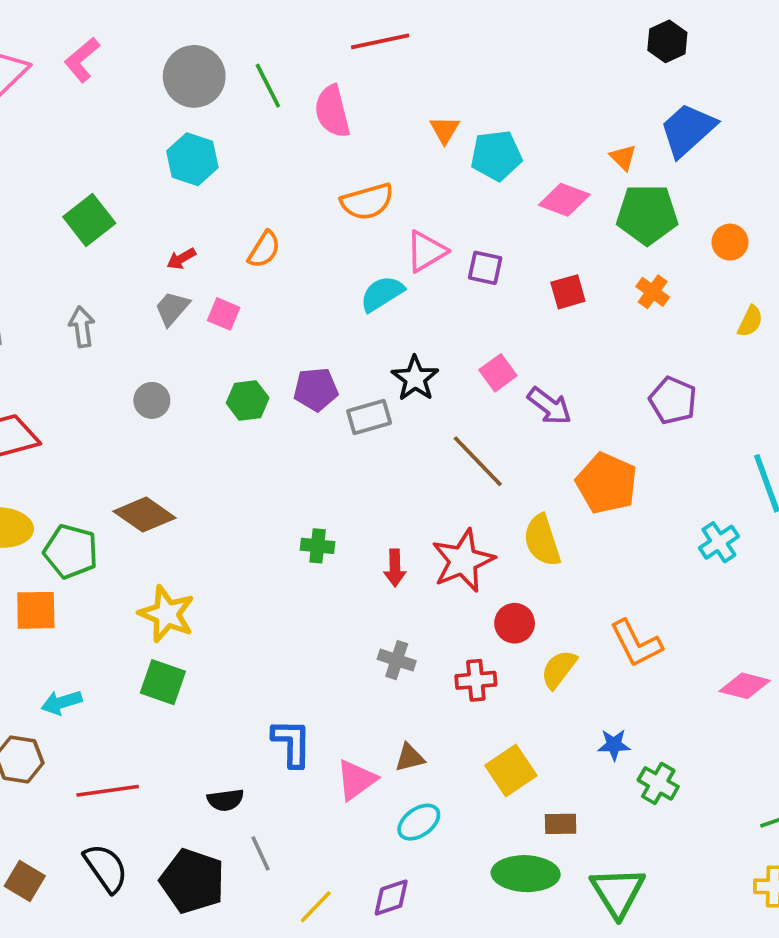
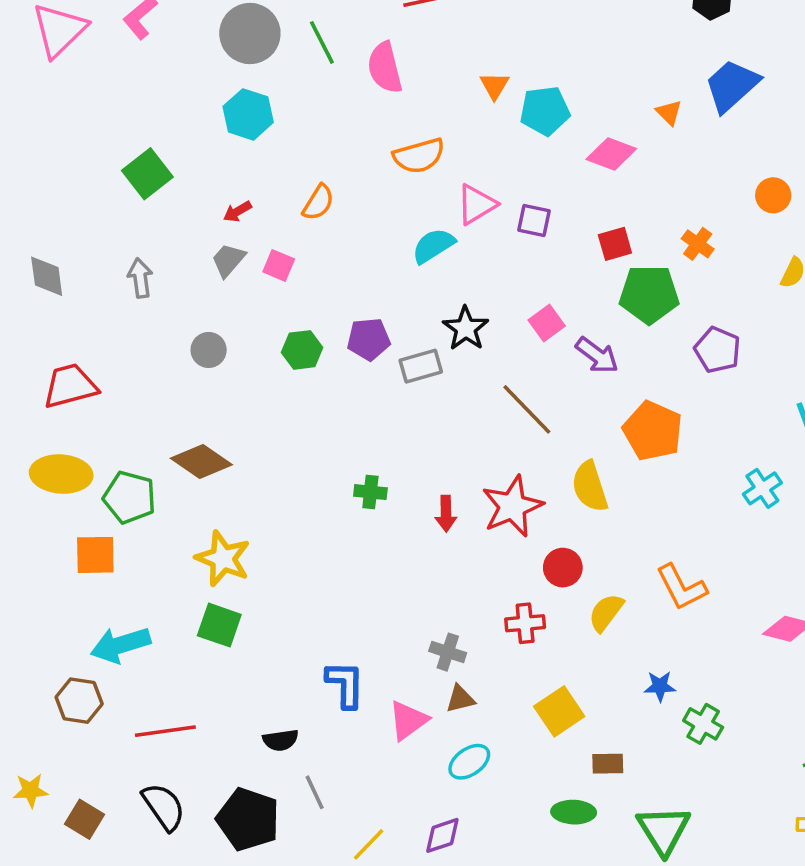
green pentagon: (647, 214) -> (649, 294), moved
gray cross: (397, 660) -> (448, 652), moved
cyan arrow: (62, 702) -> (120, 645), size x1.5
green ellipse: (526, 874) -> (574, 812), size x0.7

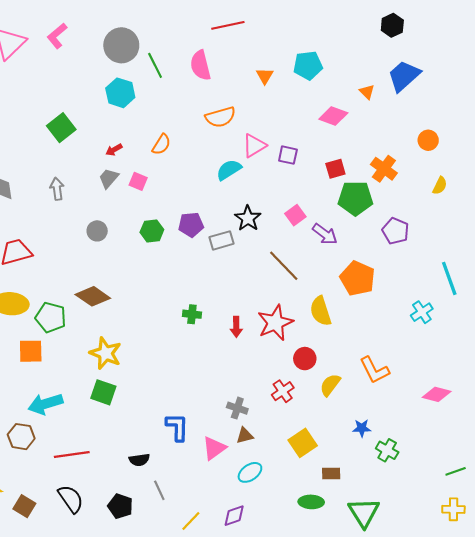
green line: (322, 42) -> (155, 65), moved
cyan pentagon: (545, 111) -> (308, 65), moved
orange cross: (698, 244) -> (384, 169), size x1.4
red cross: (525, 623) -> (283, 391), turned -30
black pentagon: (248, 819) -> (120, 506), size x0.7

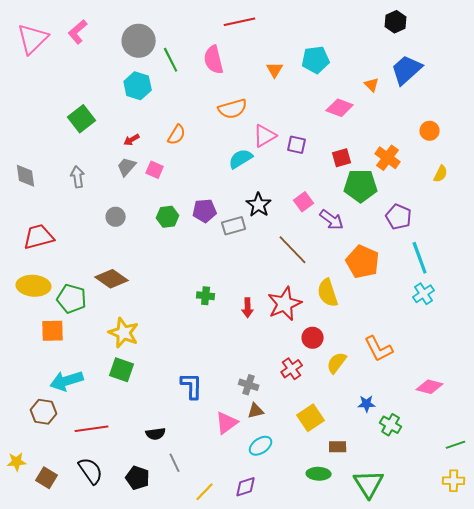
cyan line: (449, 278) -> (420, 258), moved
pink diamond: (437, 394) -> (430, 387), moved
blue L-shape: (177, 427) -> (192, 386), moved

